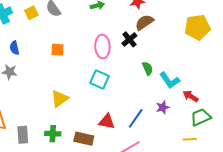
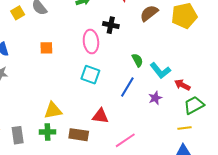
brown semicircle: (144, 22) -> (149, 13), moved
black cross: (129, 39) -> (111, 25), moved, turned -35
yellow triangle: (60, 99) -> (53, 110), moved, turned 30
blue line: (136, 118) -> (127, 87), moved

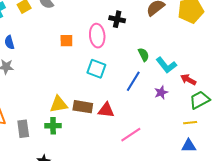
orange square: (46, 48) -> (66, 41), moved
brown rectangle: (79, 135) -> (83, 107), moved

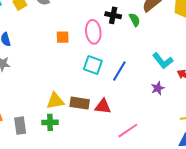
green semicircle: (144, 55) -> (135, 20), moved
blue line: (133, 81) -> (119, 71), moved

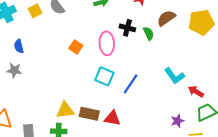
orange square: (63, 37) -> (76, 47), turned 32
purple star: (158, 88) -> (177, 121), moved

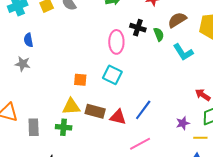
orange square: (76, 47) -> (80, 80), moved, turned -32
cyan L-shape: (174, 76) -> (183, 52), moved
blue line: (131, 84) -> (143, 110), moved

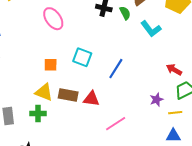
pink ellipse: (116, 42) -> (53, 19), moved, turned -30
yellow triangle: (71, 106) -> (44, 92), turned 30
blue line: (143, 110) -> (116, 69), moved

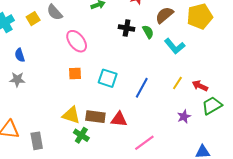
orange square: (51, 65) -> (75, 74), moved
yellow line: (175, 113) -> (177, 83), moved, turned -48
green cross: (38, 114) -> (81, 135), moved, turned 35

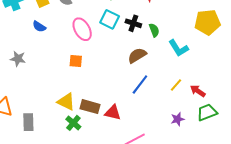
brown semicircle: (164, 15) -> (137, 55), moved
blue semicircle: (20, 55) -> (39, 27), moved, turned -48
cyan square: (108, 78) -> (110, 19), moved

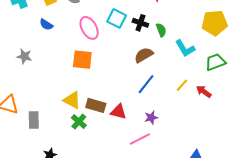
orange square: (76, 61) -> (82, 60), size x1.5
green trapezoid: (207, 112) -> (215, 62), moved
purple star: (178, 119) -> (151, 118), moved

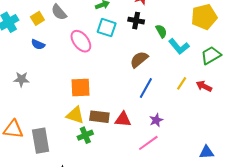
black cross: (140, 23) -> (136, 21), moved
green semicircle: (161, 30) -> (161, 31), moved
orange square: (82, 60) -> (80, 87), moved
gray rectangle: (34, 120) -> (41, 141), size x1.4
green cross: (79, 122) -> (85, 135), turned 35

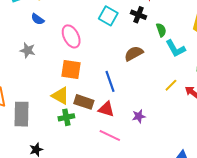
pink ellipse: (81, 41) -> (71, 36), moved
gray star: (21, 79) -> (28, 50), moved
blue line: (146, 88) -> (110, 81), moved, turned -60
pink line: (148, 143) -> (110, 136), moved, turned 50

